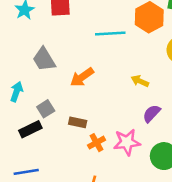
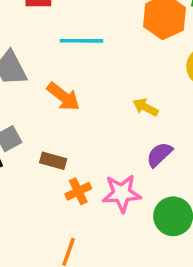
cyan line: (110, 34) -> (81, 41), moved
orange arrow: (82, 77) -> (63, 97), turned -110

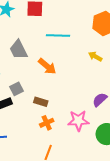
yellow arrow: (145, 107) -> (95, 56), moved
orange cross: (78, 191) -> (47, 123), moved

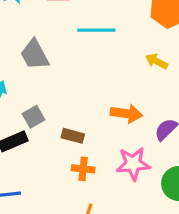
orange arrow: (47, 66) -> (126, 114), moved, turned -30
orange cross: (47, 123) -> (83, 169), turned 32

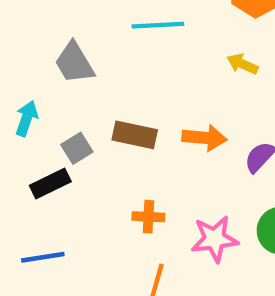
brown rectangle: (73, 136) -> (135, 135), moved, size x1.4
pink star: (133, 164) -> (215, 239), moved

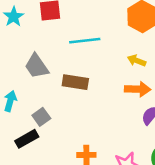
brown rectangle: (135, 135) -> (75, 82), moved
orange arrow: (204, 138) -> (138, 89), moved

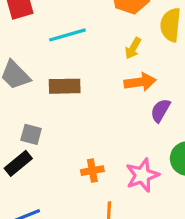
yellow arrow: (137, 61) -> (133, 48), turned -72
gray square: (41, 117) -> (31, 134), turned -30

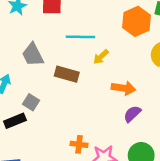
yellow arrow: (133, 48) -> (101, 57), moved
orange cross: (92, 171) -> (79, 144), moved

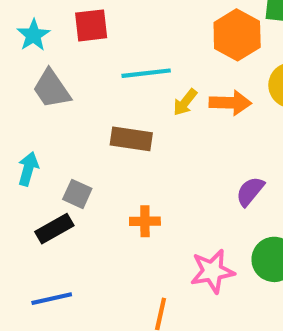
gray trapezoid: (33, 55) -> (51, 89), moved
orange arrow: (124, 88) -> (230, 103), moved
orange cross: (79, 144) -> (145, 221), moved

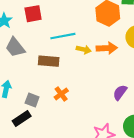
yellow arrow: (185, 102) -> (84, 50), turned -112
brown rectangle: (131, 139) -> (49, 61), moved
orange cross: (145, 221) -> (61, 94), moved, turned -32

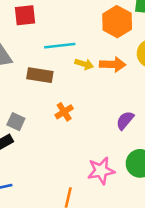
orange cross: (61, 94) -> (64, 112), moved

